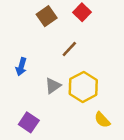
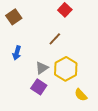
brown square: (47, 16) -> (14, 17), moved
purple square: (29, 122) -> (39, 87), moved

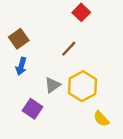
brown square: (14, 17) -> (19, 39), moved
purple square: (39, 87) -> (32, 109), moved

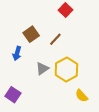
brown square: (19, 39) -> (31, 34), moved
purple square: (32, 109) -> (13, 95), moved

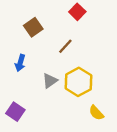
brown square: (31, 34) -> (33, 27), moved

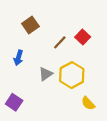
red square: (77, 12) -> (83, 37), moved

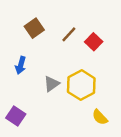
brown line: (60, 42) -> (69, 34), moved

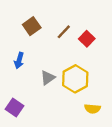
yellow semicircle: (100, 117) -> (92, 109), turned -42

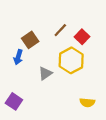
brown square: (32, 26) -> (30, 40), moved
yellow hexagon: (75, 79) -> (71, 60), moved

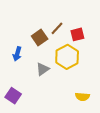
red square: (82, 37) -> (77, 34), turned 32
brown square: (30, 40) -> (40, 38), moved

